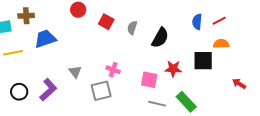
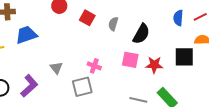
pink square: (149, 80) -> (130, 60), moved

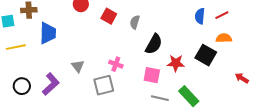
black semicircle: (141, 34) -> (154, 44), moved
blue trapezoid: (26, 35) -> (48, 33), turned 110
black square: (184, 57) -> (206, 55), turned 30
pink square: (130, 60) -> (152, 75), moved

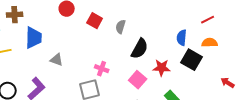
blue semicircle: (200, 16) -> (182, 38), moved
gray triangle: (78, 66) -> (57, 60), moved, turned -32
pink square: (152, 75) -> (138, 80), turned 30

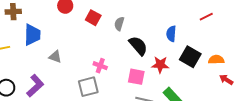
blue semicircle: (182, 38) -> (171, 34), moved
orange semicircle: (210, 43) -> (216, 60), moved
black semicircle: (140, 49) -> (138, 46), turned -70
pink square: (138, 80) -> (136, 77), turned -30

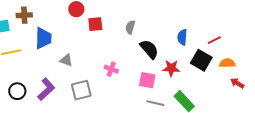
red line: (206, 17) -> (214, 40), moved
red square: (93, 18) -> (95, 24), moved, turned -35
gray square: (88, 87) -> (81, 90), moved

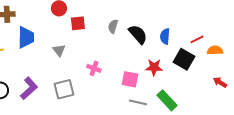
black semicircle: (149, 49) -> (138, 34), moved
gray triangle: (66, 60) -> (59, 50), moved, turned 32
orange semicircle: (227, 63) -> (215, 50), moved

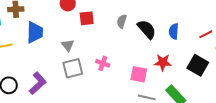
black square: (184, 59) -> (198, 65), moved
gray square: (64, 89) -> (73, 68), moved

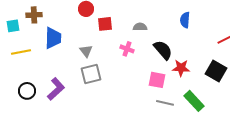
gray semicircle: (122, 21) -> (140, 27), turned 72
black semicircle: (147, 29) -> (163, 50), moved
blue semicircle: (174, 31) -> (185, 20), moved
pink cross: (103, 63) -> (127, 49), moved

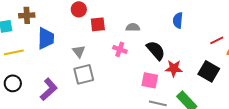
black circle: (27, 91) -> (13, 83), moved

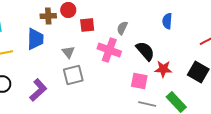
brown cross: (27, 15) -> (48, 16), moved
gray semicircle: (133, 27) -> (122, 28), turned -64
pink cross: (120, 49) -> (109, 50), size x1.6

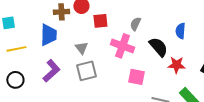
blue semicircle: (167, 21) -> (180, 31), moved
pink square: (139, 81) -> (136, 77), moved
purple L-shape: (38, 90) -> (51, 71), moved

